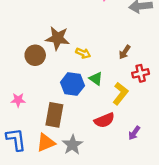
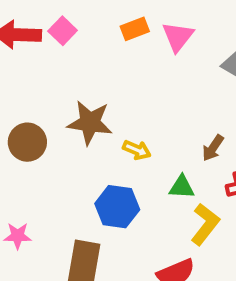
brown circle: (35, 55) -> (27, 142), moved
green triangle: (96, 79) -> (182, 187), moved, turned -32

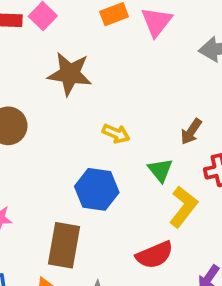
brown star: (90, 123) -> (70, 74), moved
green triangle: (182, 187) -> (160, 170), turned 48

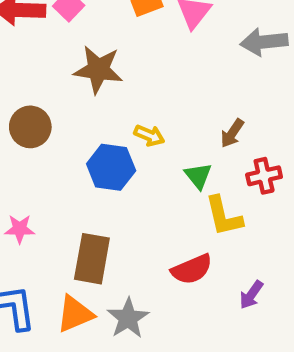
blue hexagon: (97, 189) -> (111, 167), moved
yellow L-shape: (183, 207) -> (224, 216), turned 129

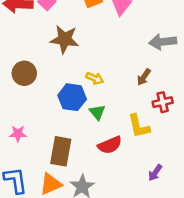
gray arrow: (264, 42) -> (163, 42), moved
green triangle: (198, 176) -> (97, 112), moved
red semicircle: (192, 269) -> (110, 145), moved

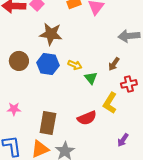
blue hexagon: (72, 97) -> (48, 64), moved
green triangle: (97, 112) -> (91, 78), moved
yellow L-shape: (139, 126) -> (110, 103), turned 45

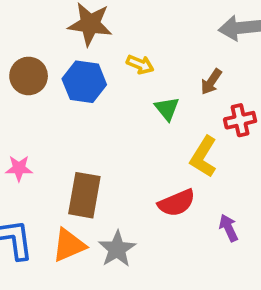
yellow arrow: (75, 65) -> (140, 64), moved
red semicircle: (87, 118) -> (177, 203), moved
purple arrow: (123, 140) -> (229, 228), turned 120

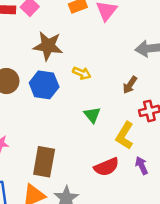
green triangle: (167, 109) -> (92, 115), moved
purple arrow: (229, 228) -> (142, 166), moved

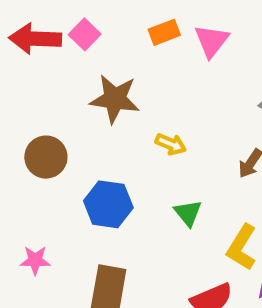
blue hexagon: (44, 85) -> (108, 204), moved

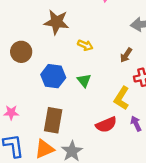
green triangle: (188, 213) -> (84, 81), moved
pink star: (35, 260) -> (11, 113), moved

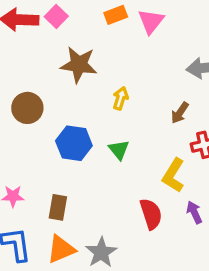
yellow arrow: (85, 45) -> (120, 98), turned -96
brown rectangle: (53, 120) -> (58, 207), moved, size x0.7
red semicircle: (106, 125) -> (151, 214), turned -85

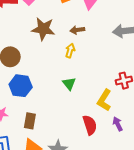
brown arrow: (180, 113) -> (77, 30), moved, turned 48
blue hexagon: (74, 143) -> (21, 86), moved

